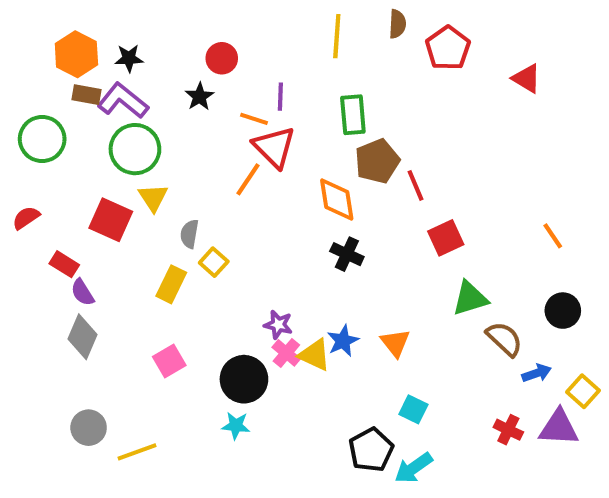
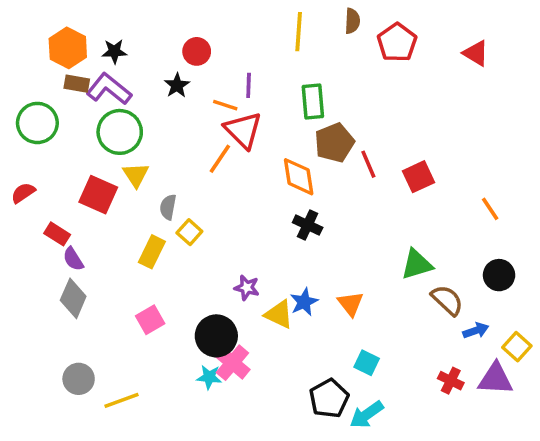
red triangle: (527, 78) -> (476, 53), moved
red square: (446, 238) -> (419, 177), moved
pink cross: (286, 353) -> (232, 363), moved, size x1.4

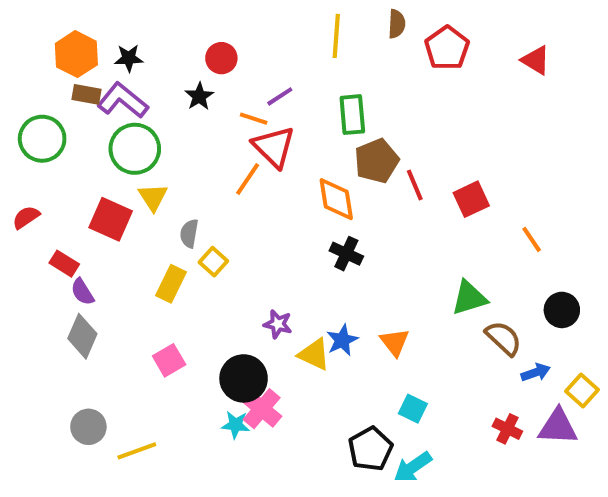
purple line: (249, 85) -> (280, 96), turned 55
orange line: (490, 209) -> (532, 239), moved

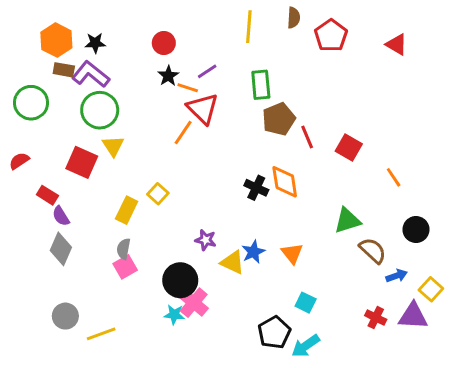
black star: (199, 96) -> (168, 76), moved
orange diamond: (336, 199) -> (285, 182), moved
red square: (471, 199) -> (349, 147), turned -35
gray semicircle: (189, 233) -> (124, 249), moved

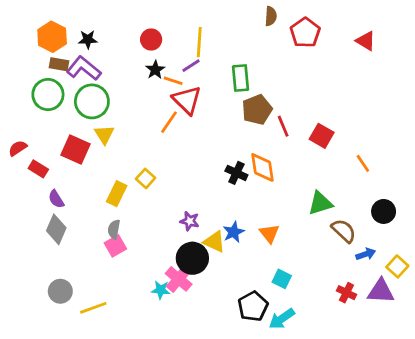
yellow line: (249, 27) -> (199, 42), moved
green circle: (31, 103) -> (48, 95), moved
red rectangle: (47, 195) -> (38, 169), moved
black circle: (180, 280) -> (192, 258), moved

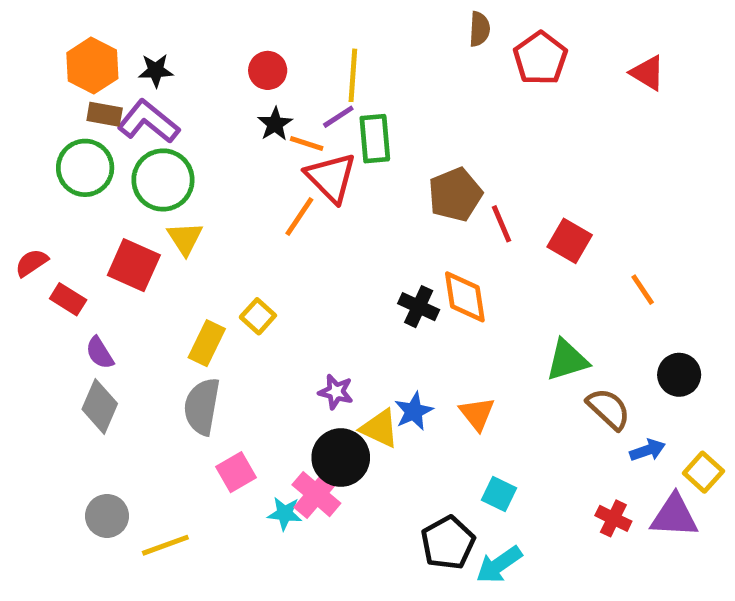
green rectangle: (241, 78) -> (375, 139), moved
gray semicircle: (114, 229) -> (202, 406), size x1.6
pink square: (115, 246) -> (236, 472), moved

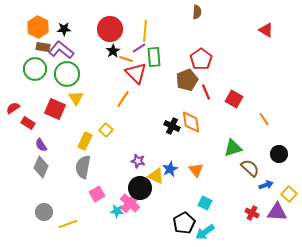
red pentagon: (540, 58) -> (201, 59), moved
red circle: (268, 70) -> (110, 29), size x1.6
orange line: (299, 217) -> (123, 99), moved

